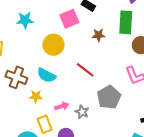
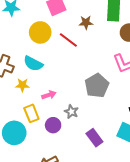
red line: (85, 70) -> (68, 40), moved
gray star: (82, 112) -> (71, 112), moved

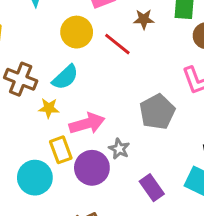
cyan semicircle: (33, 64) -> (65, 77), turned -72
pink arrow: (49, 95) -> (87, 124), size x1.6
purple circle: (53, 125) -> (92, 168), size x1.5

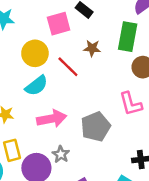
cyan semicircle: (65, 77) -> (36, 86), moved
pink arrow: (87, 124) -> (52, 119), moved

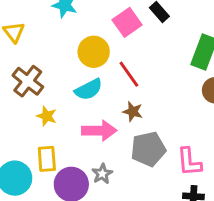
pink square: (59, 24) -> (127, 22), turned -30
brown star: (92, 48) -> (133, 112), moved
pink L-shape: (131, 104) -> (189, 162), moved

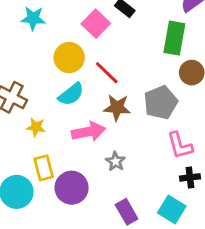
brown star: (133, 112) -> (117, 108), size x1.4
gray pentagon: (148, 149) -> (161, 102), moved
gray star: (102, 174) -> (116, 161), moved

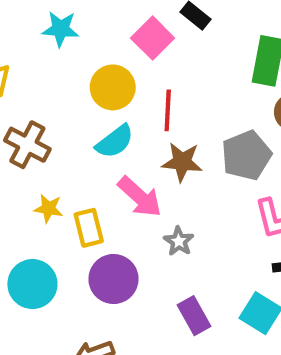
red line: (107, 73) -> (168, 110), turned 48
yellow star: (36, 127) -> (48, 208), moved
pink arrow: (89, 132) -> (140, 197), turned 52
yellow rectangle: (44, 168) -> (89, 228), moved

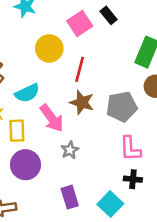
cyan semicircle: (115, 142) -> (27, 93), moved

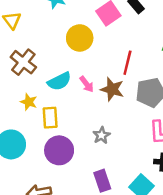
red line: (80, 69) -> (127, 63), moved
pink arrow: (52, 118) -> (87, 84), moved, size x0.6

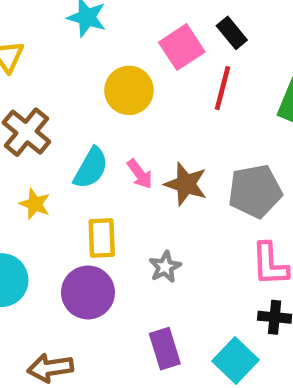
red line: (127, 63) -> (222, 88), moved
cyan semicircle: (59, 81) -> (91, 168), turned -35
yellow rectangle: (50, 118) -> (102, 238), moved

